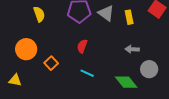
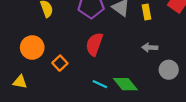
red semicircle: (82, 46) -> (94, 44), size x1.5
cyan line: (87, 73) -> (100, 84), moved
green diamond: (126, 82) -> (125, 84), moved

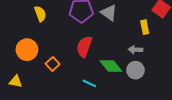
yellow rectangle: (146, 12) -> (145, 27), moved
gray circle: (169, 70) -> (135, 70), moved
green diamond: (125, 84) -> (111, 66), moved

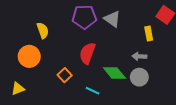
yellow semicircle: (40, 14) -> (43, 30), moved
orange square: (53, 64) -> (65, 75), moved
yellow triangle: (16, 81) -> (18, 89), turned -32

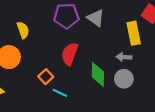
yellow rectangle: (149, 34) -> (134, 33), size x1.5
green diamond: (114, 73) -> (98, 74), turned 40
cyan line: (93, 91) -> (60, 93), moved

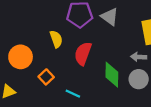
yellow semicircle: (23, 30) -> (56, 39), moved
orange square: (46, 77) -> (46, 77), moved

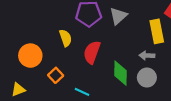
gray triangle: (110, 17) -> (118, 16), turned 42

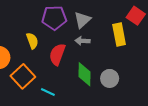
gray arrow: (147, 56) -> (82, 41), moved
orange square: (56, 75) -> (23, 76), size x1.6

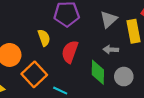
gray triangle: (82, 20) -> (109, 19), moved
gray arrow: (82, 41) -> (111, 50), moved

